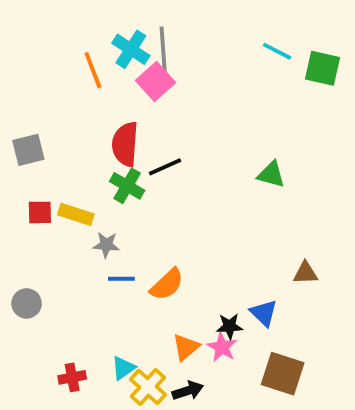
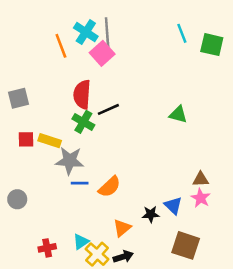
cyan line: (277, 51) -> (182, 33), turned 42
gray star: (106, 245) -> (70, 161), size x1.6
pink star: (222, 347) -> (201, 198), moved

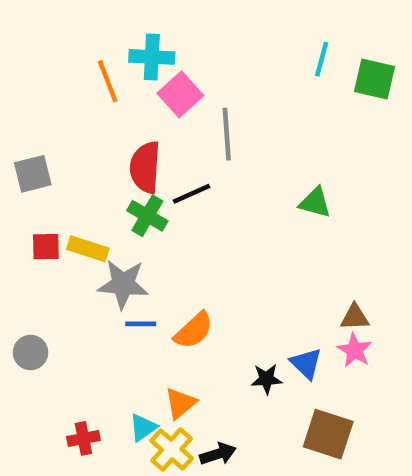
cyan cross: (86, 32) -> (152, 57), turned -30
gray line: (107, 32) -> (227, 134), moved
cyan line: (182, 33) -> (322, 59), turned 36
orange triangle: (122, 228) -> (180, 403), moved

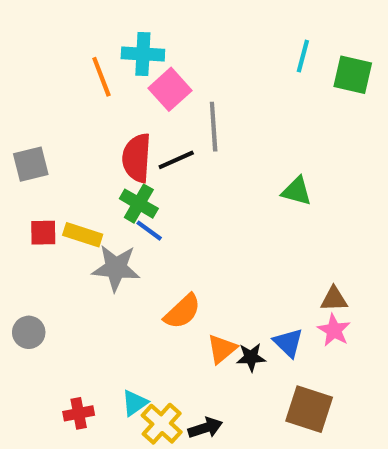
black line: (191, 194) -> (176, 160), moved
blue line: (141, 324) -> (149, 231), moved, turned 36
orange triangle: (180, 403) -> (222, 349), moved

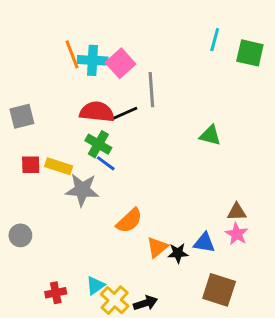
cyan cross: (143, 54) -> (93, 60), moved
red semicircle: (137, 158) -> (97, 112), turned 92
blue triangle: (288, 343) -> (204, 243), turned -35

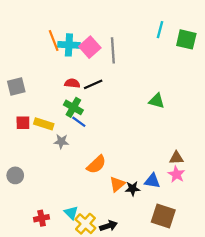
gray line: (151, 90) -> (113, 50), moved
red semicircle: (97, 112) -> (72, 83), size x0.6
gray star: (82, 190) -> (61, 141), size x0.6
cyan triangle: (95, 285) -> (71, 213), turned -40

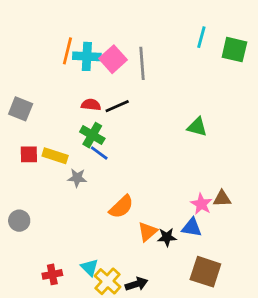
orange line: (54, 41) -> (67, 51), turned 35
gray square: (16, 87) -> (21, 109), turned 36
pink star: (176, 174) -> (201, 204), moved

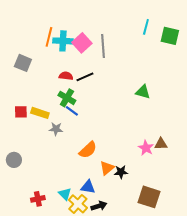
gray square: (21, 109) -> (23, 63), moved
blue triangle: (192, 228) -> (88, 187), moved

